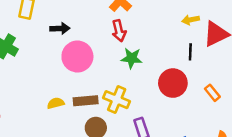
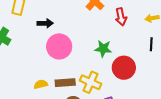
red arrow: (119, 31) -> (121, 17), moved
red circle: (173, 83) -> (124, 68), moved

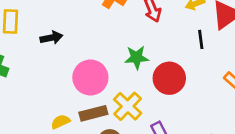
pink circle: (59, 46) -> (90, 77), moved
yellow cross: (90, 82) -> (128, 106), turned 30

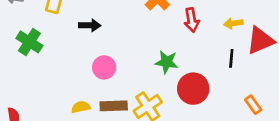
pink circle: (90, 77) -> (104, 67), moved, size x0.7

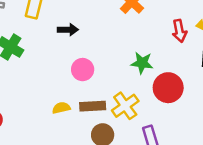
red arrow: (192, 20) -> (179, 31), moved

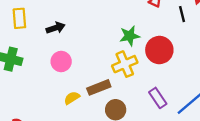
pink circle: (83, 70) -> (61, 61), moved
yellow cross: (125, 106) -> (125, 64), moved, turned 30

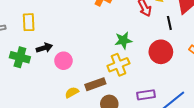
black arrow: (56, 28) -> (44, 48), moved
red circle: (159, 50) -> (161, 52), moved
purple rectangle: (158, 98) -> (146, 95), turned -66

